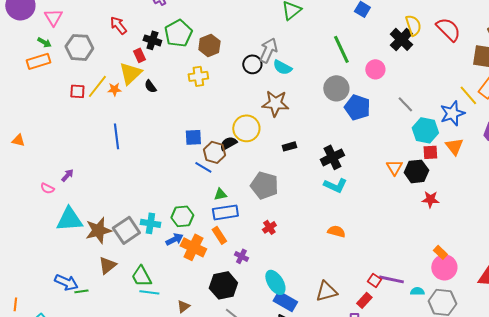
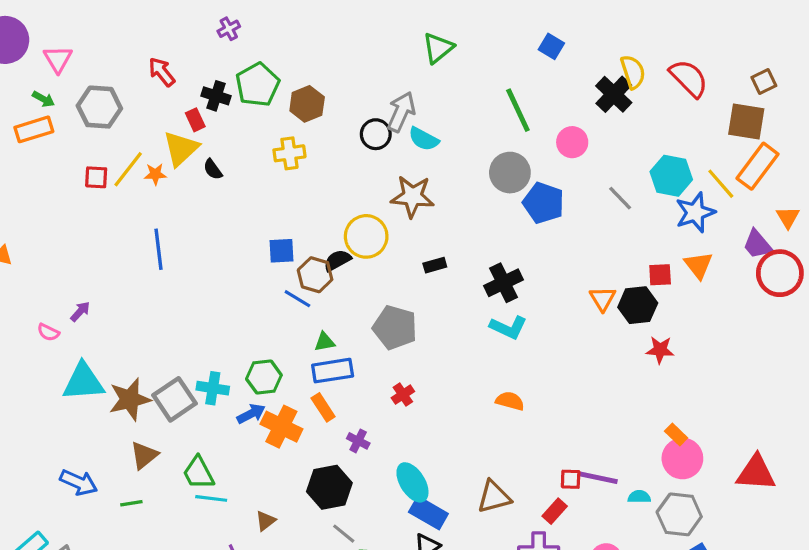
cyan hexagon: (425, 130) -> (671, 176), moved
red square: (374, 280) -> (571, 479), turned -32
green line: (81, 291) -> (131, 503), moved

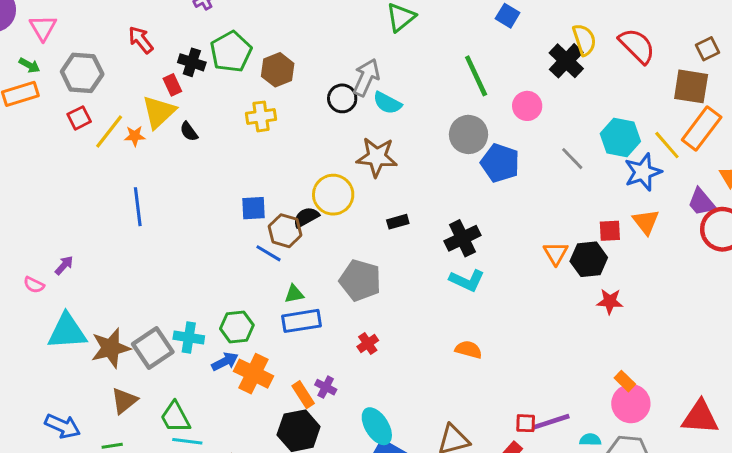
red square: (96, 177) -> (79, 118), moved, turned -30
orange rectangle: (323, 407) -> (303, 395), moved
purple line: (598, 478) -> (551, 422), turned -30

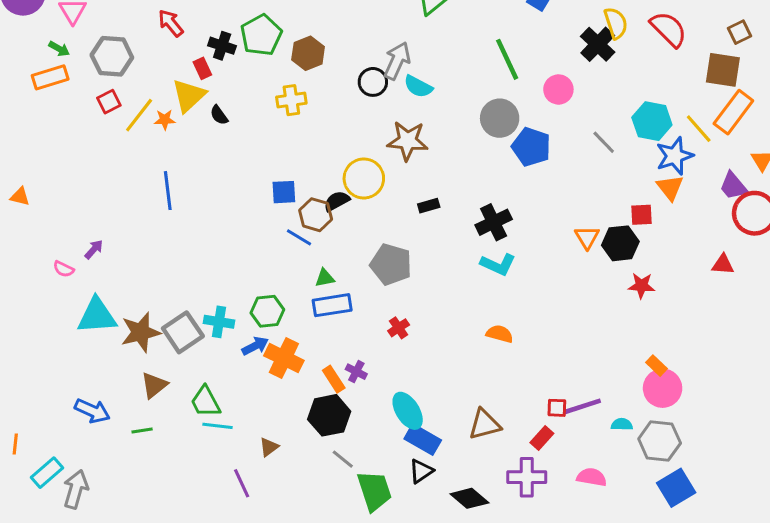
orange triangle: (646, 222) -> (670, 188), moved
red triangle: (700, 417) -> (723, 264), moved, size x0.6

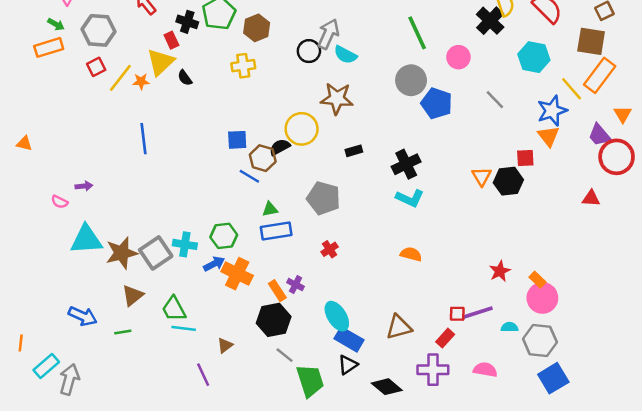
cyan hexagon: (652, 121) -> (534, 57), moved
purple arrow: (94, 249) -> (84, 186), turned 42
red star: (641, 286) -> (500, 271), moved, turned -30

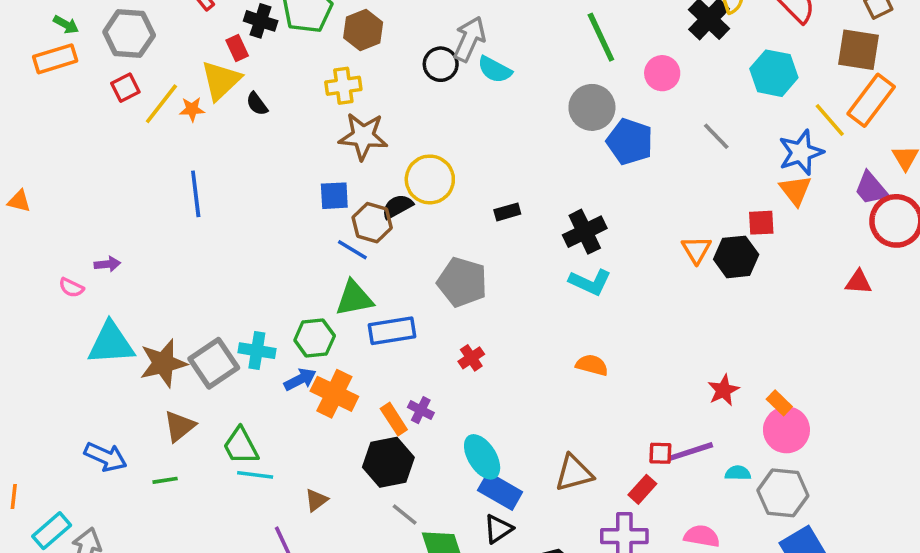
brown star: (337, 98) -> (363, 136), moved
green triangle: (270, 209) -> (354, 298), moved, size x1.6

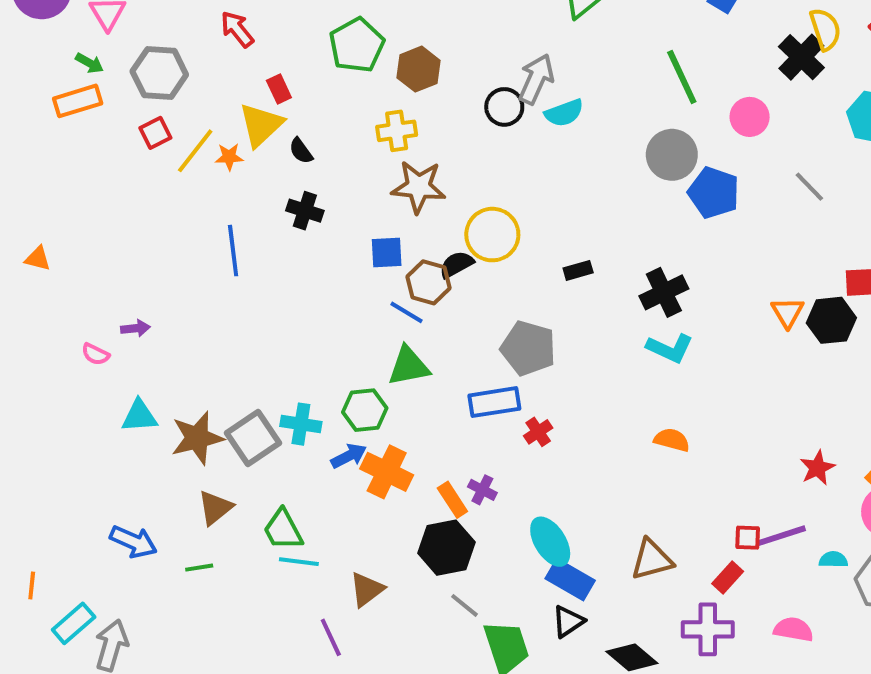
black cross: (261, 21) -> (305, 211), moved
cyan semicircle: (495, 70) -> (564, 113), turned -48
blue rectangle: (392, 331) -> (494, 402), moved
cyan triangle: (111, 343) -> (139, 416), size x0.7
brown triangle: (316, 500) -> (367, 590), size x1.4

